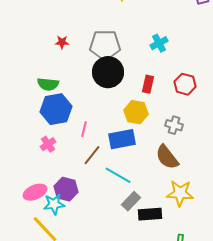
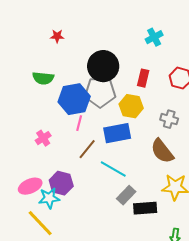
gray pentagon: (105, 45) -> (100, 92), moved
blue hexagon: (56, 109) -> (74, 99), moved

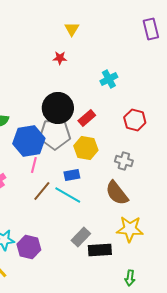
red star: (57, 36) -> (60, 58), moved
red rectangle: (143, 78) -> (87, 118), moved, turned 36
blue rectangle: (117, 133) -> (72, 175), size x0.6
cyan line: (113, 169) -> (68, 195), moved
purple hexagon: (61, 183) -> (29, 247), moved

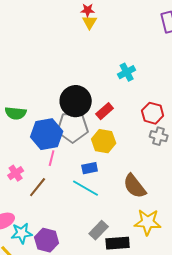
red star: (60, 58) -> (88, 10), moved
gray cross: (124, 161) -> (159, 136), moved
brown line: (42, 191) -> (38, 187), moved

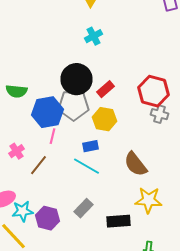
cyan cross: (127, 72) -> (94, 36), moved
red hexagon: (153, 113) -> (154, 91), size x1.4
gray rectangle: (99, 230) -> (84, 208), moved

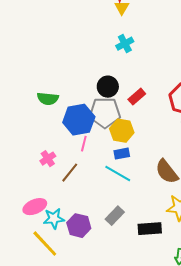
black circle: (76, 79) -> (108, 87), size x0.7
yellow hexagon: (104, 119) -> (122, 131), moved

